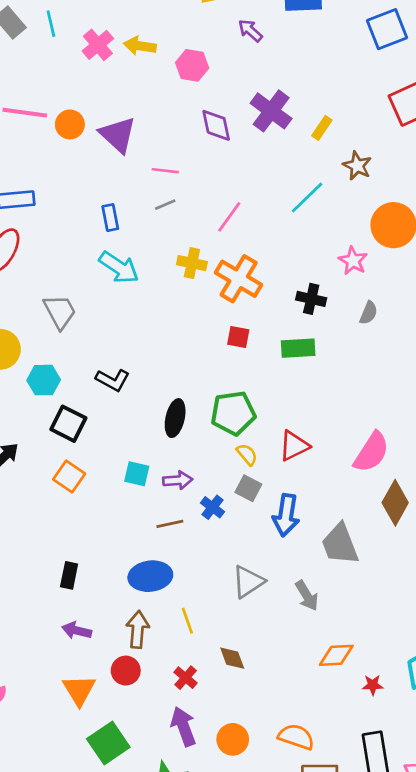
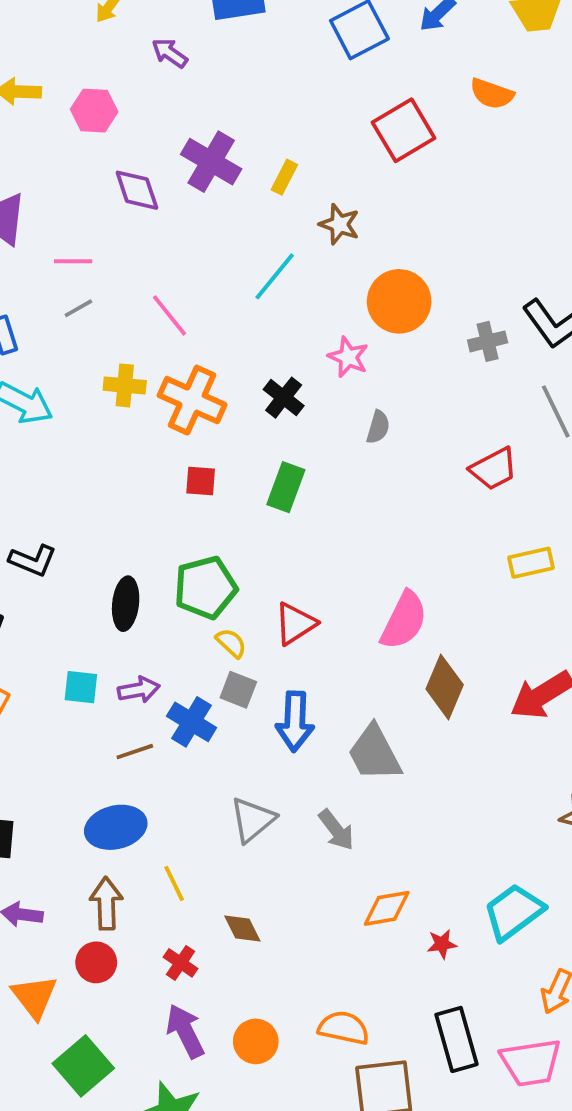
pink line: (229, 217) -> (170, 315), turned -68
black cross: (311, 299) -> (284, 398), moved, turned 32
green rectangle: (298, 348) -> (286, 487), turned -60
blue cross: (213, 507) -> (192, 722), size x1.4

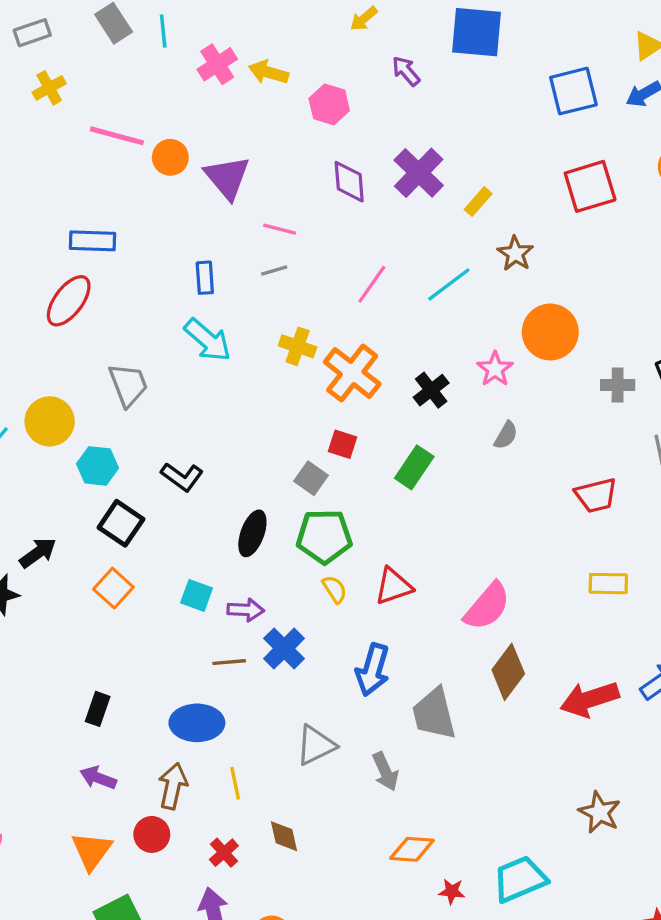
pink line: (170, 315) -> (372, 284), moved, turned 60
gray square: (238, 690) -> (311, 478), moved

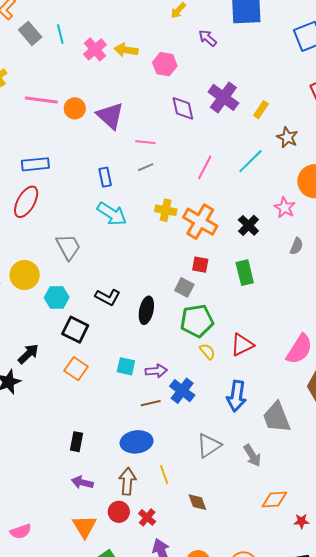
green rectangle: (414, 467) -> (245, 273), turned -40
black ellipse: (252, 533) -> (146, 310), moved
red cross: (224, 853) -> (147, 517), moved

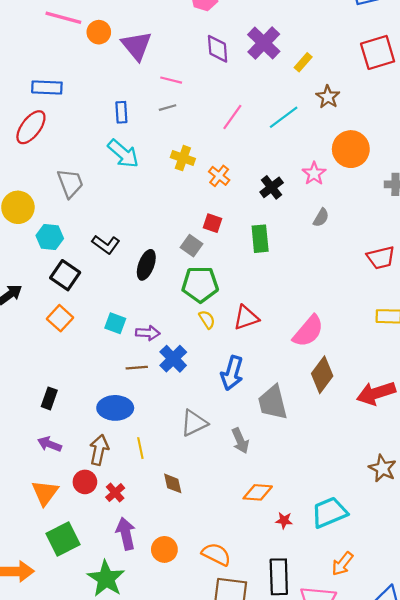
orange cross: (200, 222) -> (219, 176), size x0.6

